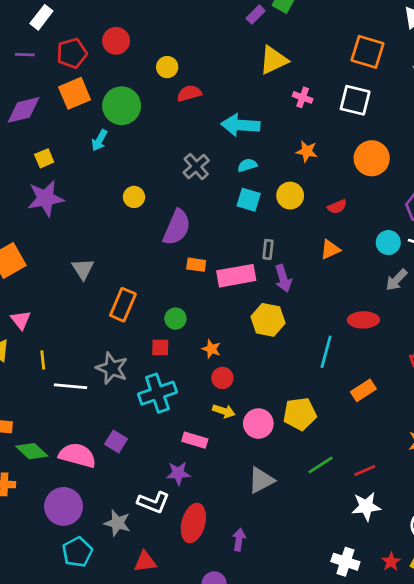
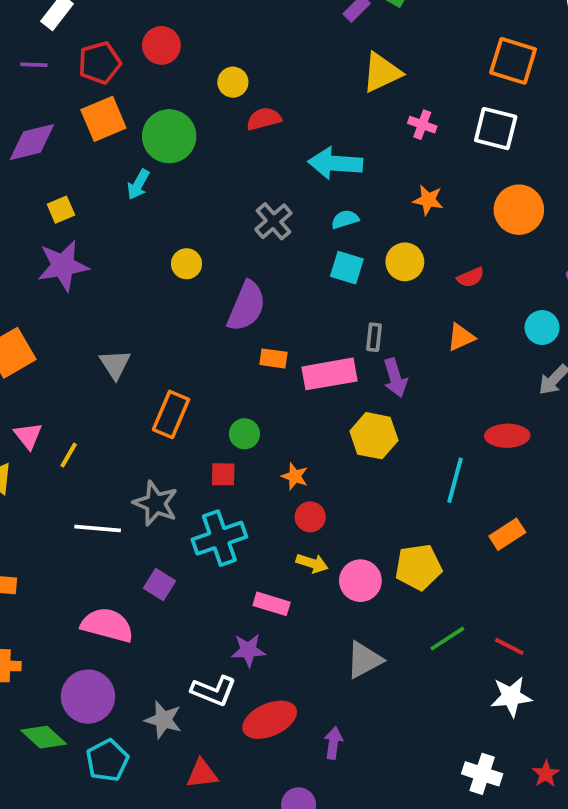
yellow line: (43, 360) -> (69, 455), moved, turned 36
purple square: (116, 441) -> (159, 585), moved
green diamond: (32, 451) -> (44, 737), moved
red line: (365, 471) -> (509, 646), turned 50
red ellipse: (193, 523) -> (270, 720), turned 51

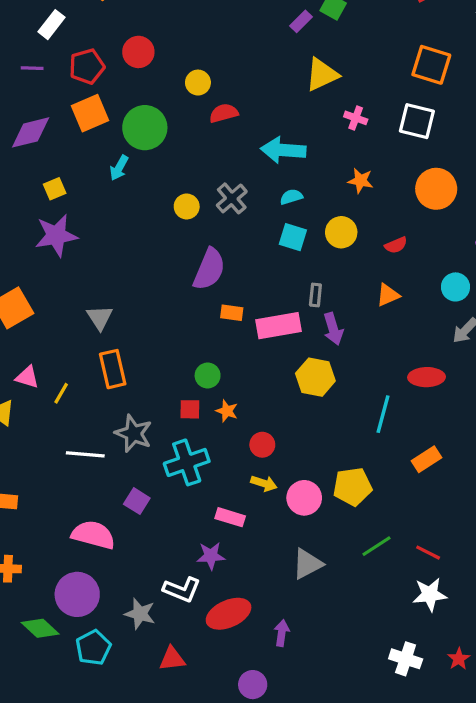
yellow circle: (187, 264) -> (187, 206), moved
orange rectangle: (171, 414) -> (113, 369), moved, turned -36
pink triangle: (28, 436) -> (27, 377), turned -35
orange star: (295, 476) -> (227, 411), moved

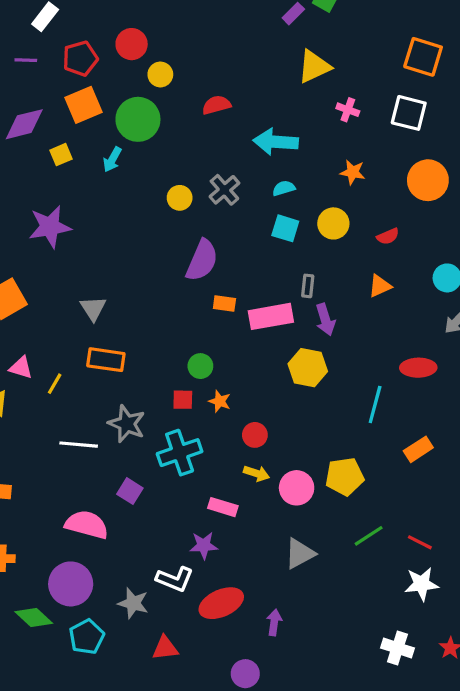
yellow circle: (198, 83) -> (160, 74), moved
yellow square: (55, 189) -> (61, 155), moved
orange rectangle: (113, 369) -> (106, 360), turned -69

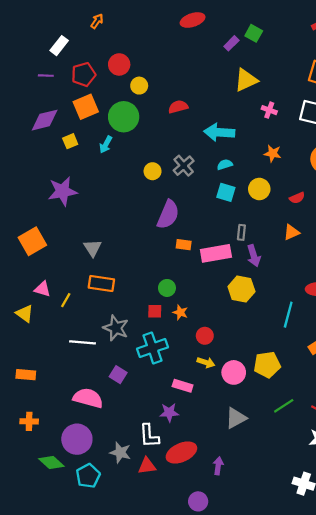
white L-shape: (175, 579) -> (149, 436), turned 65
red triangle: (165, 648) -> (147, 466), moved

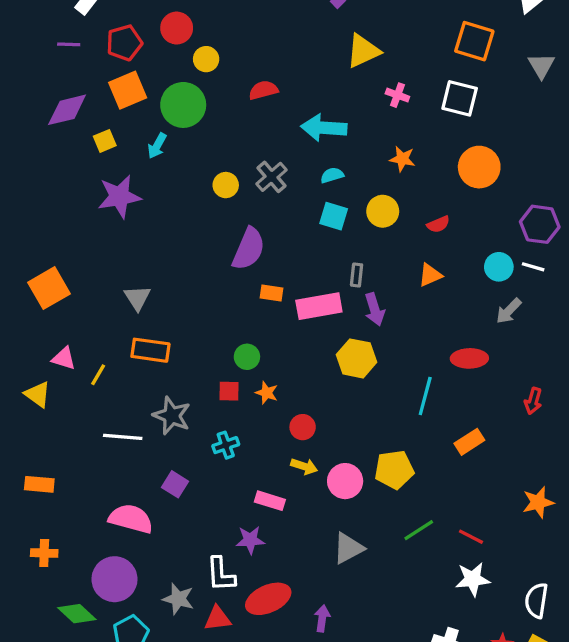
purple star: (62, 191) -> (119, 196), moved
cyan cross: (153, 348) -> (226, 445), size x0.6

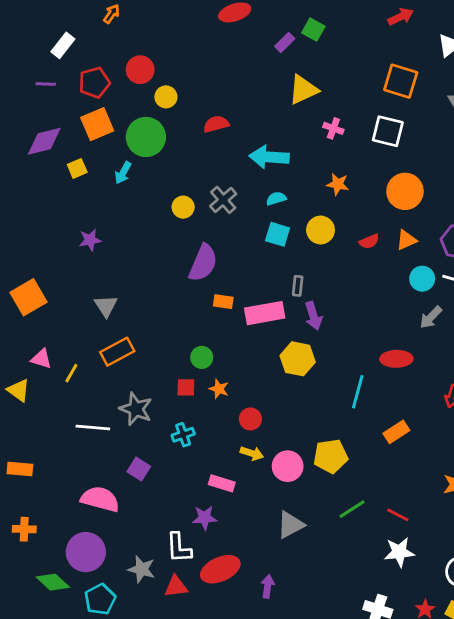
purple star: (119, 196) -> (90, 240), moved, size x0.6
orange triangle: (430, 275) -> (406, 240), moved
orange rectangle: (150, 350) -> (117, 352), turned -36

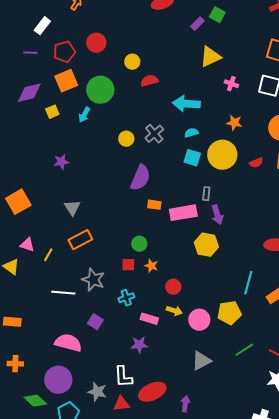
yellow circle: (166, 97) -> (132, 62), moved
yellow circle: (321, 230) -> (222, 155), size x1.5
cyan line: (358, 392) -> (248, 283), moved
pink rectangle: (222, 483) -> (149, 319), moved
purple star: (205, 518) -> (139, 345), moved

